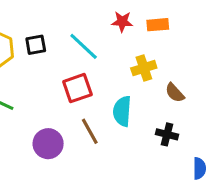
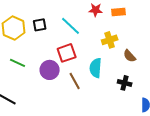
purple circle: (48, 144) -> (50, 70), moved

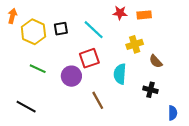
brown line: (75, 81) -> (98, 100), moved

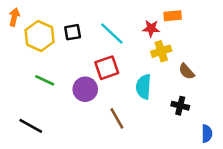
red star: (120, 13) -> (151, 28), moved

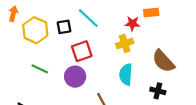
cyan line: (112, 33) -> (88, 18), moved
yellow cross: (161, 51) -> (125, 43), moved
red square: (107, 68) -> (82, 51), moved
brown semicircle: (187, 71) -> (163, 61), size x1.6

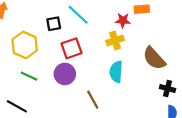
yellow hexagon: (35, 30) -> (25, 45), moved
green line: (40, 69) -> (29, 76), moved
black cross: (158, 91) -> (167, 88), moved

